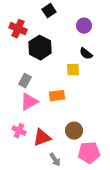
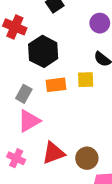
orange rectangle: (57, 96) -> (56, 85), moved
red triangle: (42, 138) -> (53, 153), moved

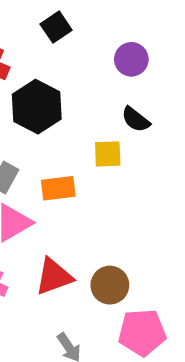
orange rectangle: (56, 85) -> (58, 188), moved

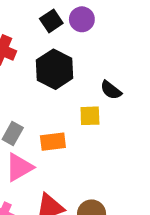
purple circle: (131, 59) -> (82, 19), moved
black hexagon: (37, 107) -> (55, 69), moved

